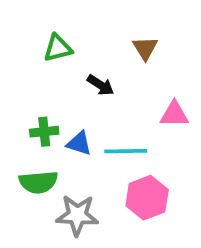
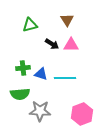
brown triangle: (145, 48) -> (67, 20), moved
pink triangle: (174, 114) -> (71, 45), moved
pink hexagon: (147, 198) -> (82, 114), moved

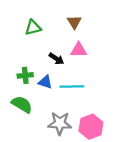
black arrow: (52, 44) -> (56, 59), moved
green semicircle: (20, 94) -> (22, 104), turned -144
gray star: (40, 111) -> (60, 123), moved

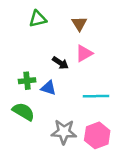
green triangle: (33, 28) -> (38, 19), moved
pink triangle: (79, 50) -> (84, 53), turned -30
cyan line: (72, 87) -> (96, 96), moved

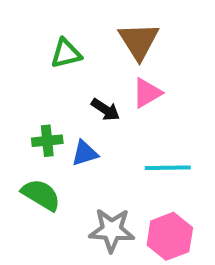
green triangle: (38, 19) -> (66, 53), moved
brown triangle: (79, 24) -> (139, 41), size x1.5
blue triangle: (48, 88) -> (85, 153), turned -35

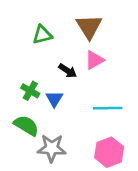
green cross: (47, 141) -> (30, 91), turned 36
blue triangle: (85, 153) -> (54, 99), turned -42
gray star: (112, 230) -> (52, 148), moved

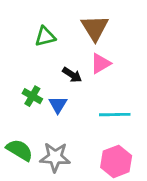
green semicircle: (26, 125) -> (20, 150), moved

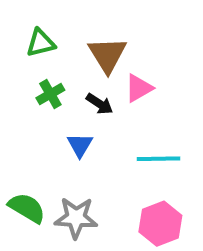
brown triangle: (95, 28) -> (107, 55), moved
green triangle: (45, 36) -> (41, 43), moved
green cross: (32, 96) -> (50, 94), moved, turned 30

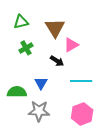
black arrow: (100, 104) -> (57, 61), moved
blue triangle: (80, 145) -> (41, 83), moved
green semicircle: (27, 208) -> (17, 92), moved, turned -30

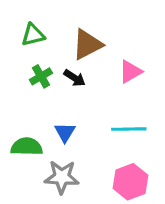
brown triangle: (55, 28) -> (87, 44), turned 35
pink triangle: (71, 45) -> (130, 72), moved
black arrow: (57, 61) -> (75, 78), moved

